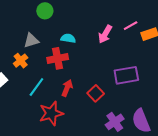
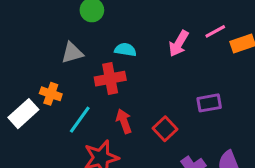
orange cross: (21, 61) -> (51, 94), moved, turned -32
purple rectangle: (126, 75) -> (209, 103), size x0.7
red arrow: (67, 88) -> (124, 121), turned -42

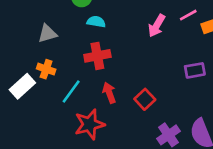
cyan semicircle: (125, 50) -> (96, 22), moved
gray triangle: (72, 53) -> (47, 34), moved
purple rectangle: (209, 103) -> (195, 70), moved

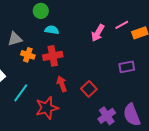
orange cross: (46, 69) -> (28, 55), moved
cyan line: (71, 91) -> (21, 93), moved

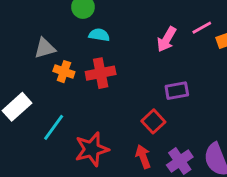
purple rectangle: (127, 67) -> (177, 91), moved
red arrow: (62, 84) -> (143, 157), moved

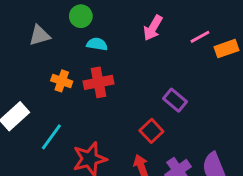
pink arrow: (167, 39) -> (153, 28), moved
gray triangle: (45, 48) -> (40, 35), moved
purple rectangle: (177, 91) -> (175, 100), turned 50

